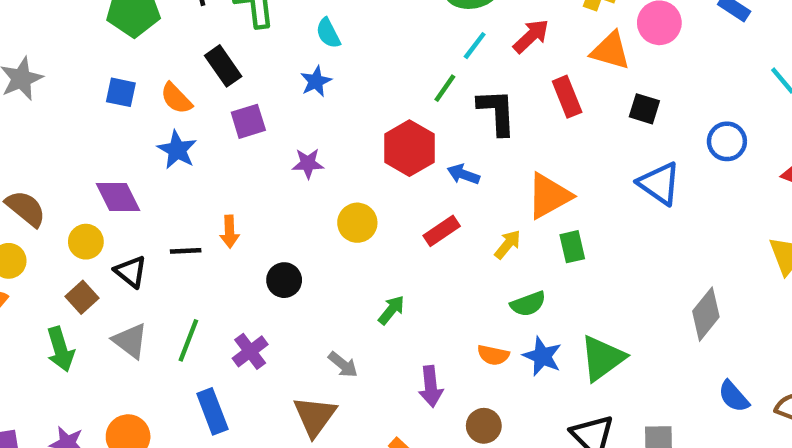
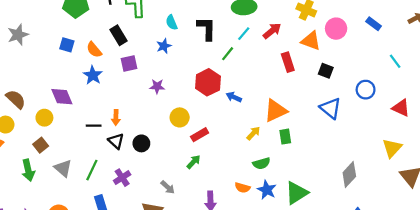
black L-shape: (497, 112) -> (206, 28), moved
red rectangle: (442, 231) -> (200, 135), moved
black triangle: (131, 272) -> (116, 141), moved

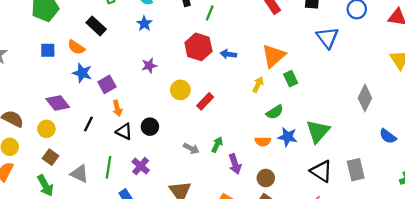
purple square: (129, 64) -> (107, 84), moved
blue triangle: (331, 108) -> (327, 38), turned 30
black line: (94, 126) -> (88, 124), moved, turned -48
green arrow: (194, 162) -> (217, 145), moved
gray arrow: (168, 187) -> (191, 148), moved

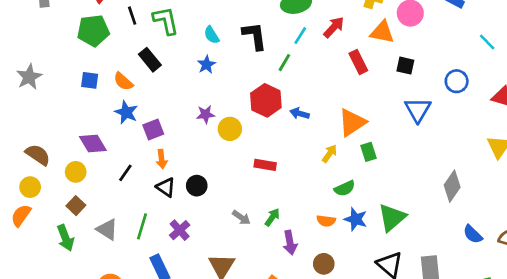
yellow circle: (180, 90) -> (230, 129), moved
red rectangle: (205, 101) -> (265, 165), turned 48

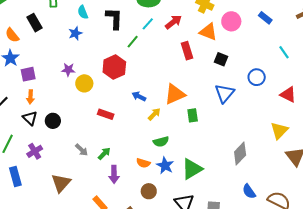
blue arrow: (300, 114) -> (139, 96), moved
green rectangle: (368, 152) -> (193, 115), moved
brown circle: (324, 264) -> (149, 191), moved

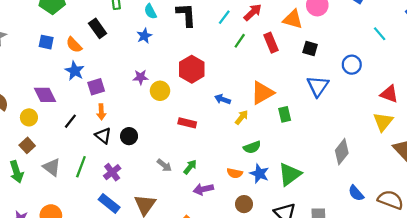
green line: (133, 42) -> (240, 41), moved
red triangle: (288, 95) -> (389, 94), moved
purple arrow: (114, 174) -> (203, 189), turned 84
blue rectangle: (15, 176) -> (109, 203), moved, turned -30

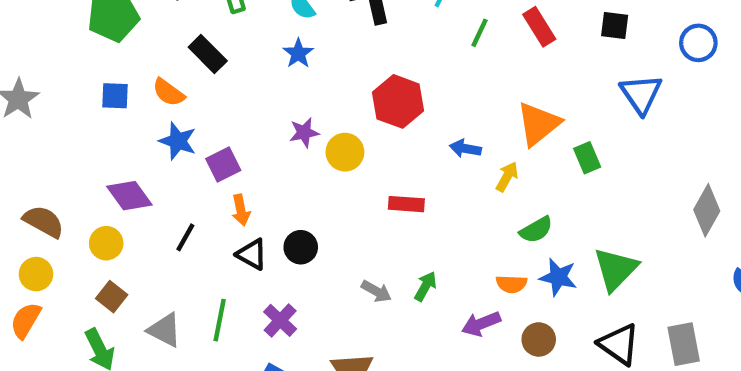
purple arrow: (203, 189) -> (481, 324), moved

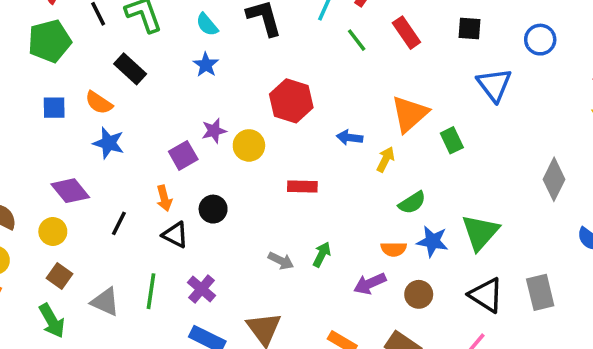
green line: (479, 33) -> (357, 40), turned -60
purple square: (223, 164) -> (183, 155), moved
black circle: (301, 247) -> (213, 209), moved

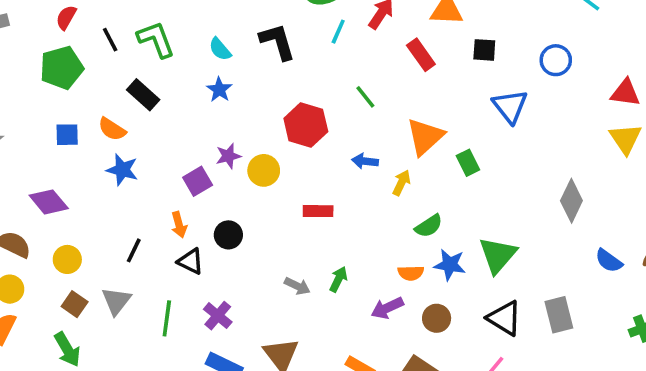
green line: (357, 40) -> (365, 97), moved
purple diamond: (70, 191) -> (49, 202), moved
gray triangle: (105, 302) -> (116, 301), moved, turned 44

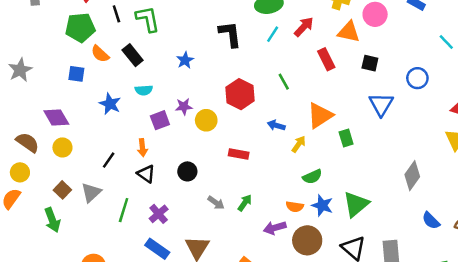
cyan semicircle: (220, 49) -> (144, 90), moved, turned -63
orange semicircle: (112, 129) -> (100, 54), moved
black circle: (228, 235) -> (187, 171), moved
yellow circle: (67, 259) -> (62, 147), moved
brown circle: (437, 318) -> (307, 240), size x1.5

